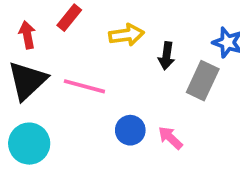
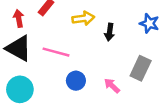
black triangle: (27, 81) -> (19, 48), turned -48
gray rectangle: (203, 81) -> (141, 68), moved
blue circle: (130, 130) -> (76, 81), moved

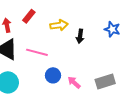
gray rectangle: (141, 68) -> (105, 81), moved, turned 48
pink arrow: (112, 86) -> (74, 82), moved

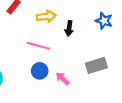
pink line: (37, 52) -> (39, 46), moved
gray rectangle: (105, 81) -> (96, 65), moved

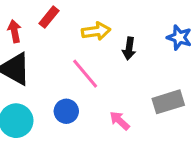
pink line: (39, 46) -> (85, 74), turned 35
blue circle: (40, 71) -> (66, 111), moved

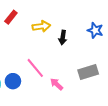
pink line: (85, 74) -> (35, 68), moved
blue circle: (66, 111) -> (13, 81), moved

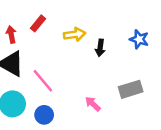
pink line: (35, 68) -> (43, 81), moved
blue circle: (13, 81) -> (44, 115), moved

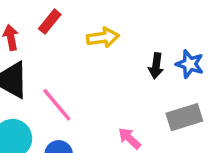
blue star: (139, 39) -> (190, 64), moved
black arrow: (100, 48) -> (156, 66), moved

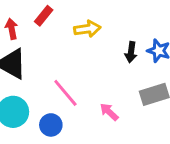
pink line: (57, 105) -> (65, 93), moved

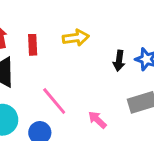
red rectangle: (44, 16) -> (33, 45), moved, turned -42

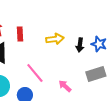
yellow arrow: (76, 38) -> (55, 39), moved

